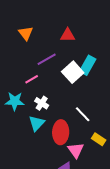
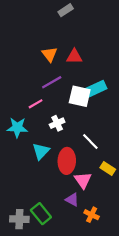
orange triangle: (26, 33) -> (50, 54), moved
cyan rectangle: (88, 65) -> (96, 89), turned 36
white square: (73, 72) -> (80, 96), turned -35
white cross: (42, 103) -> (57, 123), moved, turned 32

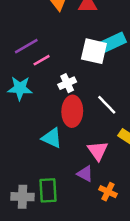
purple line: (52, 82) -> (26, 46), moved
cyan triangle: (41, 151) -> (52, 138), moved, turned -48
red ellipse: (67, 161) -> (72, 111), moved
green rectangle: (41, 214) -> (48, 190), turned 36

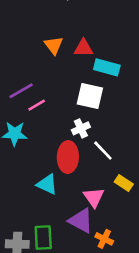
cyan rectangle: (113, 42) -> (107, 67), moved, turned 40
white cross: (67, 83) -> (81, 128), moved
purple triangle: (85, 174) -> (81, 221), size x1.5

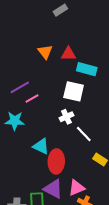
red ellipse: (68, 157) -> (56, 161), moved
cyan triangle: (47, 184) -> (41, 146), moved
pink triangle: (94, 197) -> (77, 188), moved, turned 42
purple triangle: (81, 221) -> (53, 189), moved

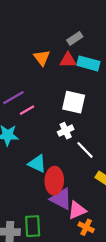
gray rectangle: (60, 10) -> (75, 38), moved
cyan rectangle: (87, 69) -> (88, 63), moved
purple triangle: (53, 189) -> (61, 199), moved

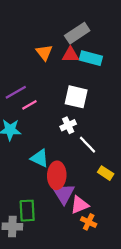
gray rectangle: (75, 38) -> (77, 33), size x1.5
purple triangle: (61, 199) -> (64, 194), turned 30
green rectangle: (33, 226) -> (27, 211), moved

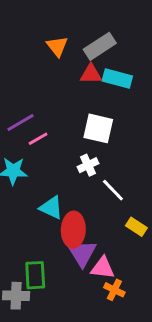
orange triangle: (44, 52) -> (57, 46), moved
pink triangle: (79, 205) -> (103, 268), turned 30

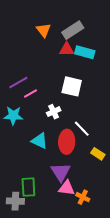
white cross: (88, 165) -> (54, 112), moved
red ellipse: (73, 230) -> (67, 142), moved
pink triangle: (103, 268) -> (67, 188), moved

